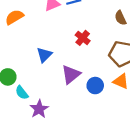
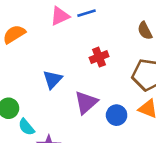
red cross: (83, 38) -> (99, 57), turned 32

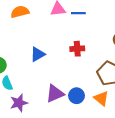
purple triangle: (86, 102) -> (55, 94), moved

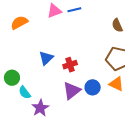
red cross: (77, 49) -> (70, 65), moved

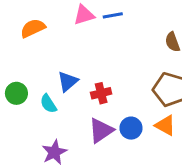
green circle: (12, 78) -> (16, 93), moved
cyan semicircle: (25, 93) -> (48, 104), moved

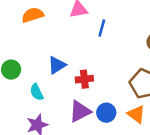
blue line: (113, 15) -> (102, 28), moved, turned -72
cyan semicircle: (48, 104) -> (37, 92), moved

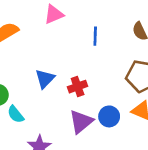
blue line: (102, 28) -> (95, 36), moved
cyan semicircle: (37, 92) -> (16, 114), moved

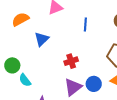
blue triangle: (45, 79) -> (42, 39), moved

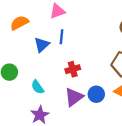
blue line: (85, 24) -> (61, 37), moved
cyan semicircle: (25, 80) -> (38, 87), moved

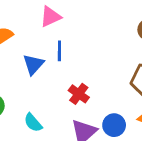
red cross: (73, 69) -> (79, 94), turned -32

